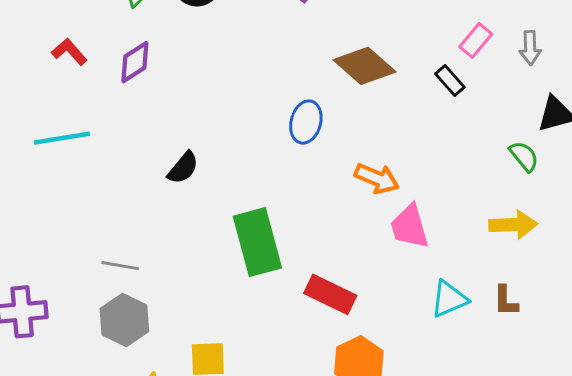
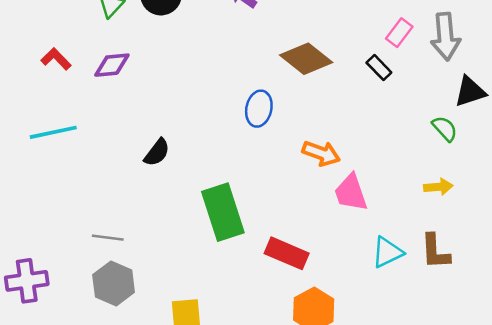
gray arrow: (530, 48) -> (445, 37), size x1.6
purple diamond: (135, 62) -> (112, 65), turned 30
yellow arrow: (513, 225) -> (438, 187), size x0.7
brown L-shape: (506, 301) -> (435, 252), size x1.4

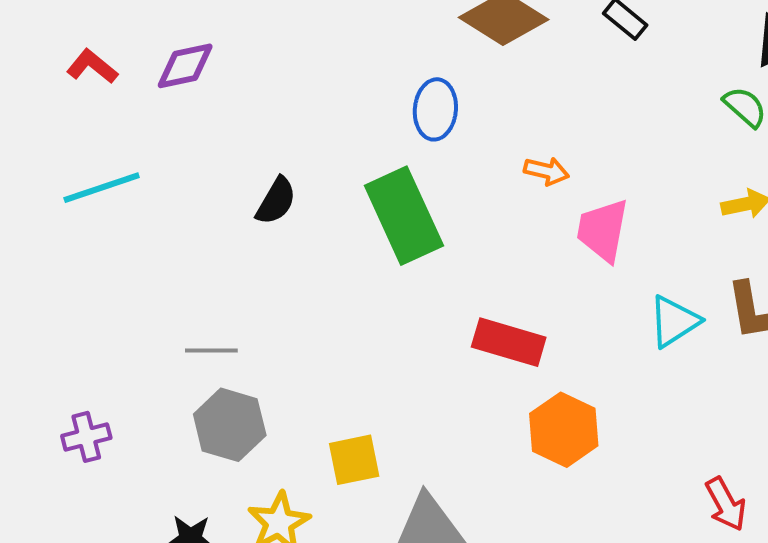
orange arrow: (321, 153) -> (546, 171), size x0.7
pink trapezoid: (351, 193) -> (603, 230), turned 36
green rectangle: (223, 212) -> (404, 216), moved
purple cross: (27, 281) -> (86, 437), size x0.7

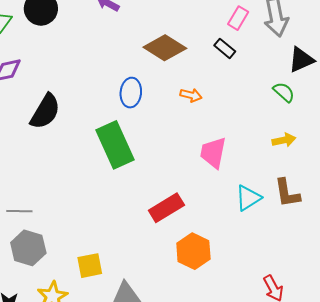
orange arrow: (546, 171) -> (191, 95), moved
black semicircle: (276, 201) -> (45, 112), moved, size x1.5
red rectangle: (509, 342) -> (166, 208), turned -48

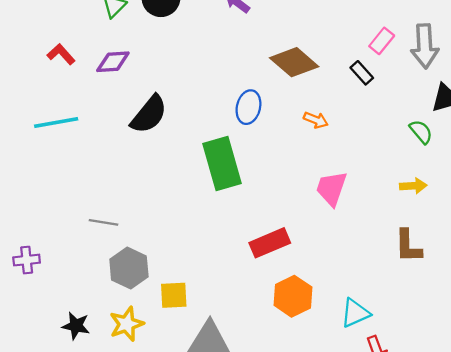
cyan triangle: (248, 198) -> (355, 313), moved
gray hexagon: (28, 248) -> (129, 268), moved

